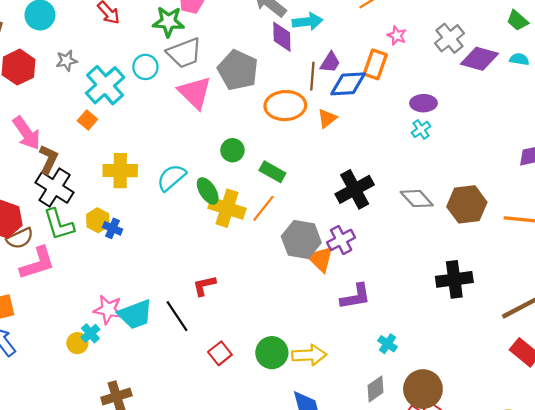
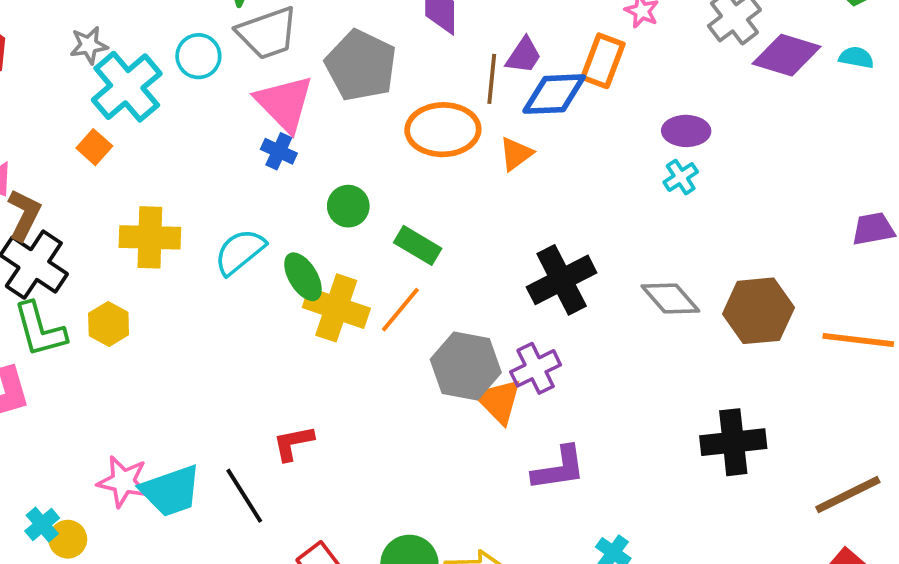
gray star: (67, 61) -> (89, 45), moved
blue cross: (113, 228) -> (279, 151), moved
cyan cross: (90, 333) -> (42, 525), moved

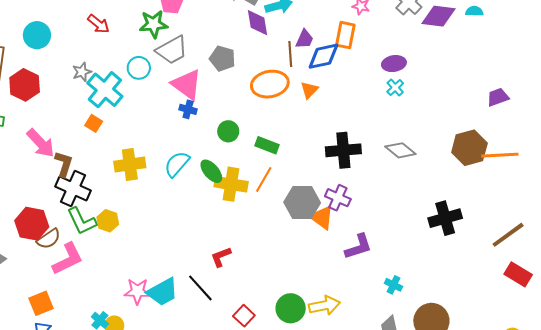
gray pentagon: (361, 65) -> (222, 59), size x0.7
black cross: (562, 280) -> (343, 150), turned 32
brown hexagon: (758, 311) -> (469, 148), moved
yellow hexagon: (109, 324) -> (108, 221), moved
purple cross: (536, 368) -> (338, 198), turned -30

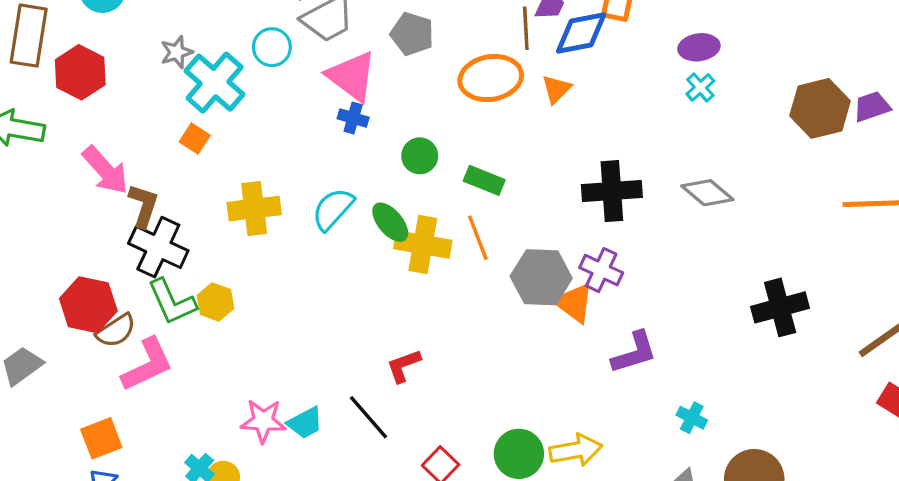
brown hexagon: (469, 148) -> (820, 108), moved
orange line: (264, 180) -> (478, 238), turned -52
cyan trapezoid: (163, 292) -> (305, 423), size x0.7

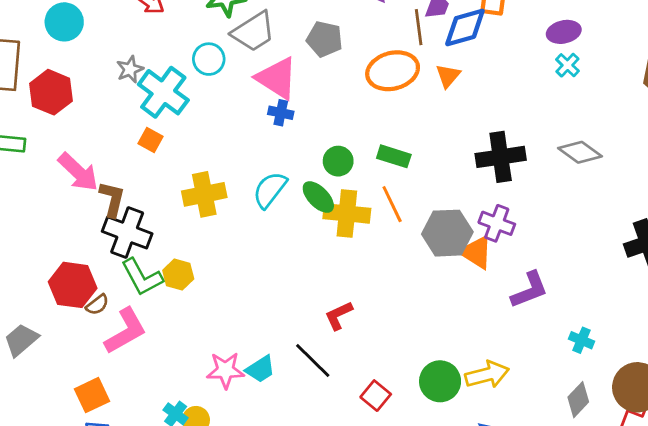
green circle: (420, 156) -> (338, 161), moved
brown semicircle: (116, 331) -> (97, 305), size x0.7

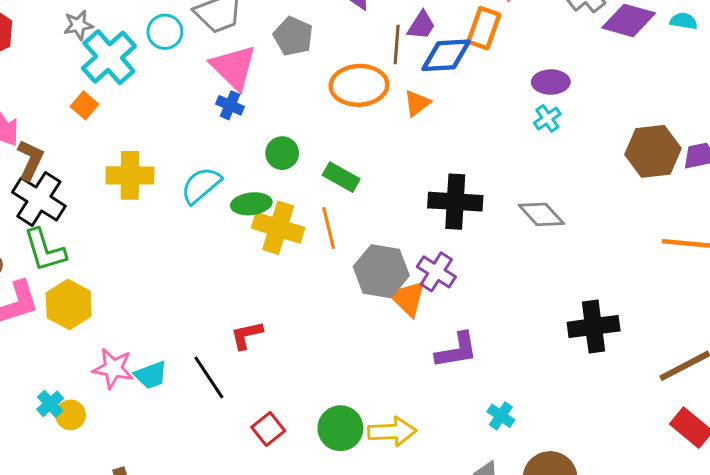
green circle: (338, 161) -> (282, 153), moved
green ellipse: (318, 197) -> (251, 204), turned -64
yellow hexagon: (178, 275) -> (69, 304), moved, size x1.4

